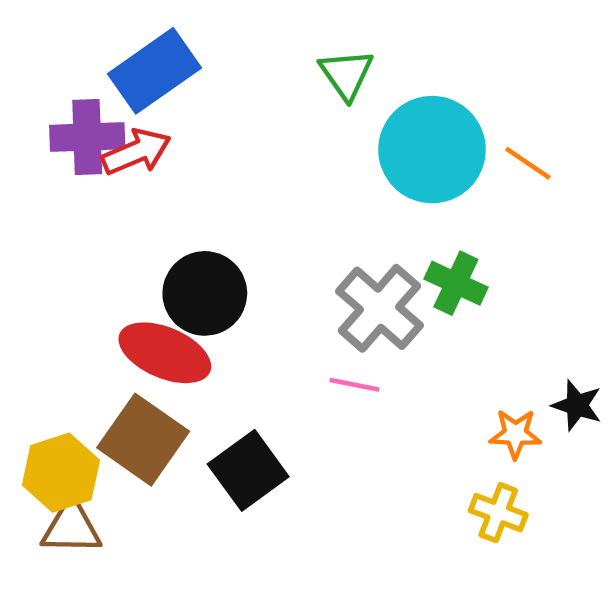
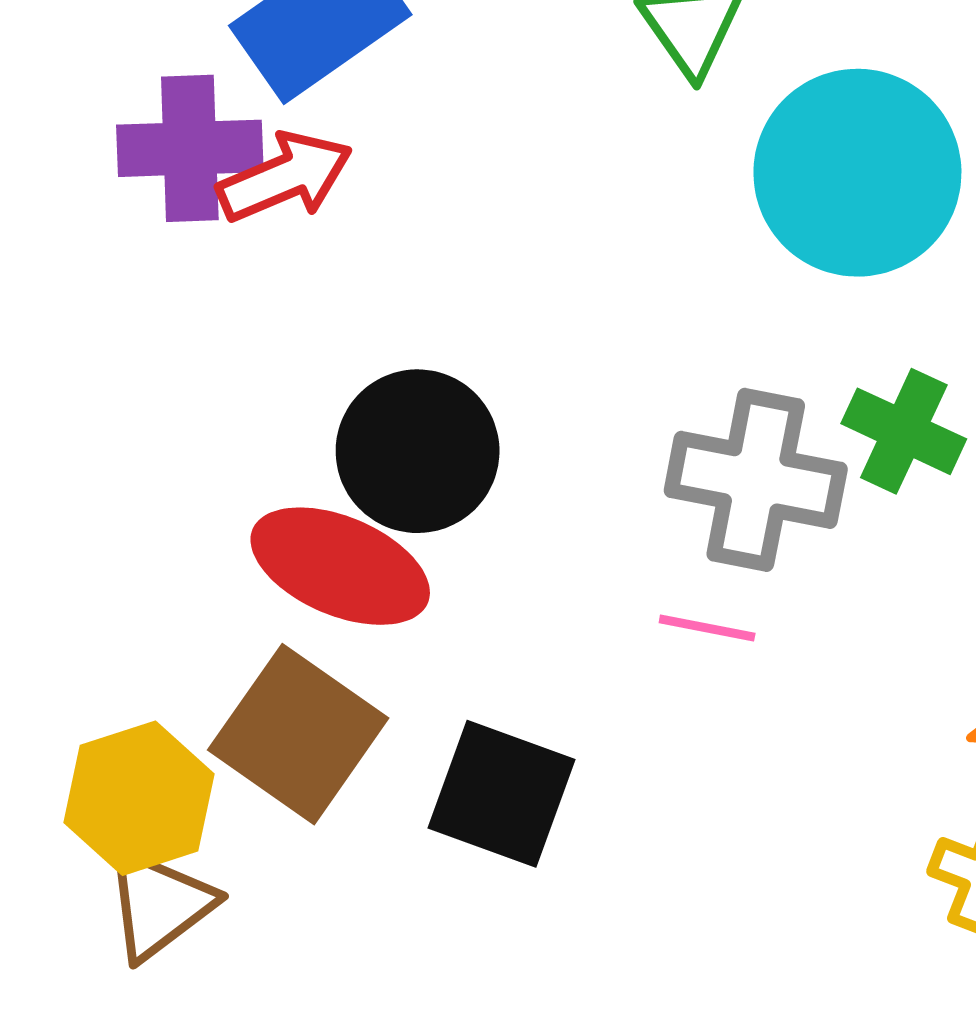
gray cross: (379, 308) -> (756, 480), turned -30
black square: (248, 470) -> (502, 794), turned -34
brown triangle: (71, 527) -> (159, 904), turned -38

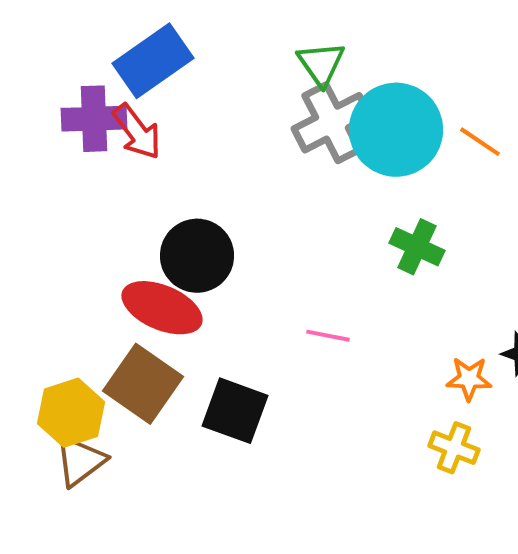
red arrow: (285, 177) -> (137, 132), turned 76
gray cross: (756, 480) -> (332, 123), moved, turned -38

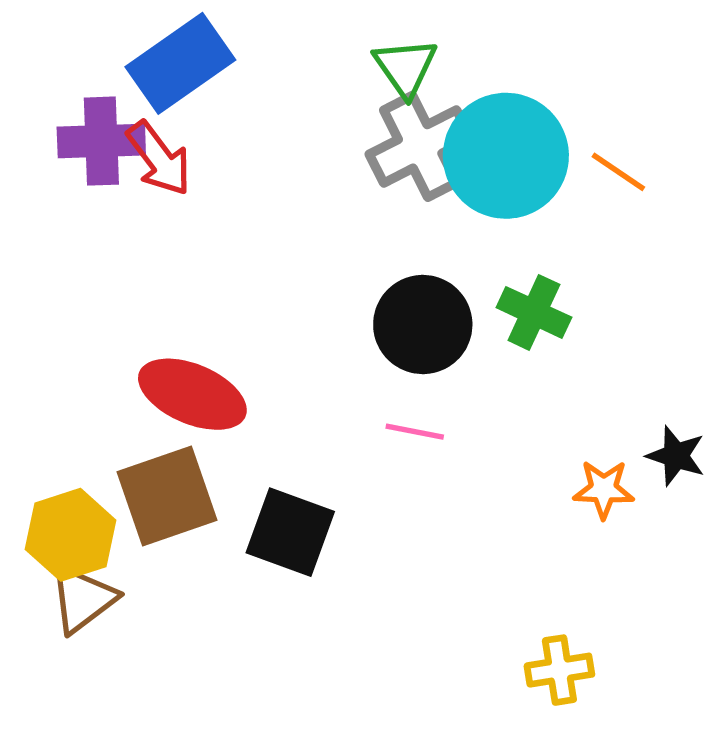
black circle: (197, 256) -> (423, 325), moved
brown square: (143, 384) -> (167, 496), turned 36
yellow cross: (454, 448) -> (559, 670), moved, turned -30

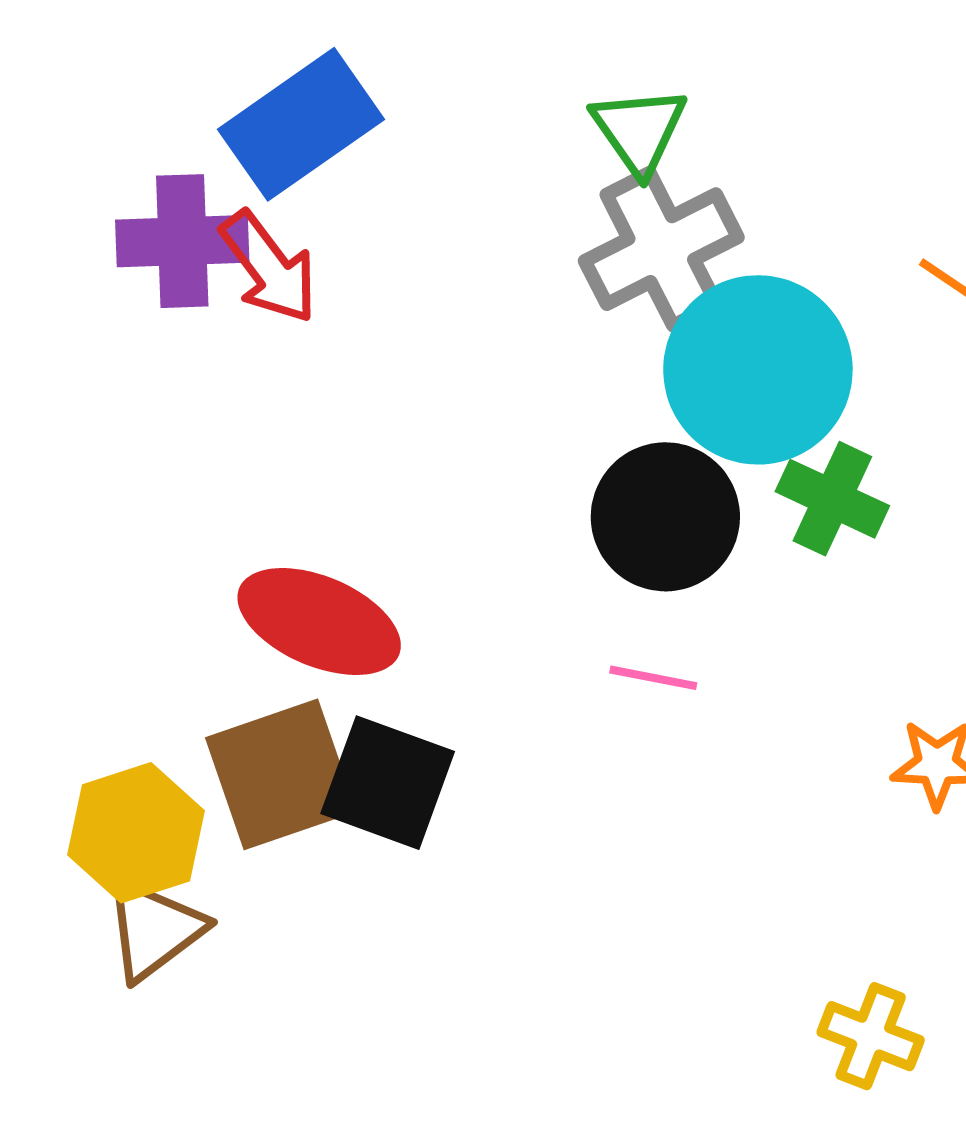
cyan circle: (506, 156) -> (758, 370), moved
black square: (290, 532) -> (388, 783), moved
yellow cross: (559, 670) -> (871, 1036), turned 30

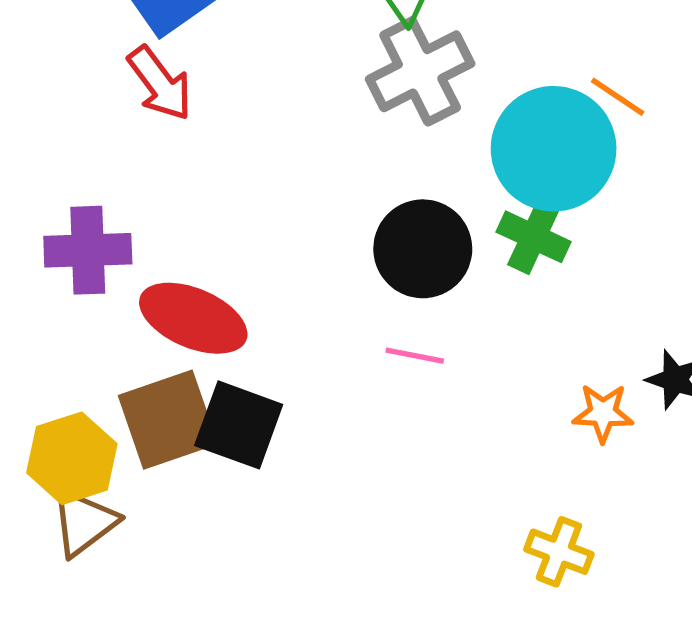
purple cross: (182, 241) -> (88, 250), moved
cyan circle: (758, 370) -> (554, 149), moved
yellow cross: (871, 1036) -> (559, 552), moved

